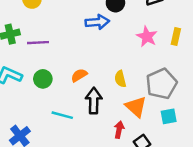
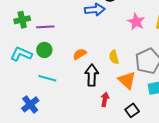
green circle: (43, 79) -> (44, 50), moved
cyan line: (62, 115) -> (47, 78), moved
red arrow: (119, 130) -> (105, 99), moved

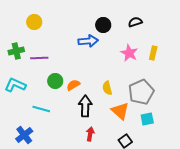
green circle: (44, 50) -> (55, 81), moved
red arrow: (105, 99) -> (90, 134), moved

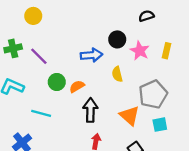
black circle: (103, 25) -> (117, 39), moved
blue arrow: (88, 41) -> (91, 55), moved
purple line: (39, 58) -> (39, 56), turned 48
yellow semicircle: (107, 88) -> (117, 74), moved

